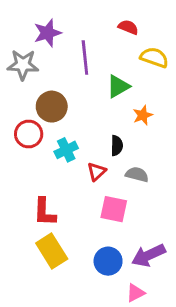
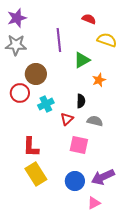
purple star: (47, 33) -> (17, 18), moved

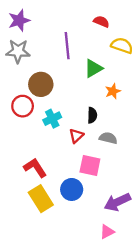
red L-shape: (31, 147) -> (35, 168), turned 145
blue circle: (75, 181) -> (72, 189), moved

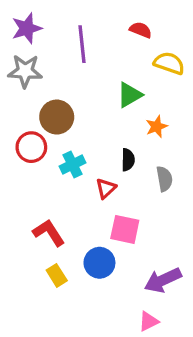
purple line: (67, 46) -> (82, 44), moved
gray semicircle: (108, 138) -> (164, 179), moved, turned 66
yellow rectangle: (41, 199) -> (57, 275), size x0.6

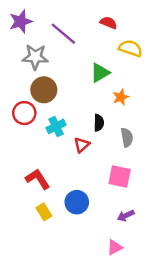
purple line: (82, 44) -> (63, 34), turned -44
gray star: (25, 71) -> (35, 57), moved
pink square: (125, 229) -> (120, 177), moved
purple arrow: (163, 280) -> (126, 216), size x0.6

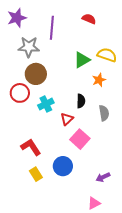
purple line: (63, 34) -> (52, 28), turned 55
yellow semicircle: (131, 48) -> (107, 55), moved
pink square: (120, 177) -> (80, 139), moved, turned 30

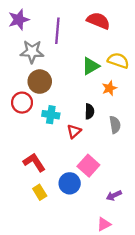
red semicircle: (89, 19) -> (98, 21), size x1.5
cyan cross: (46, 104) -> (51, 115), turned 35
pink square: (80, 139) -> (88, 166), moved

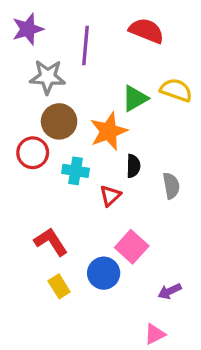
orange star: (109, 88) -> (109, 131), moved, size x1.6

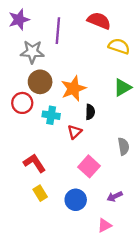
yellow semicircle: (176, 90) -> (119, 46), moved
green triangle: (135, 98) -> (122, 87), moved
gray semicircle: (171, 186) -> (123, 146), moved
blue circle: (104, 273) -> (76, 200), moved

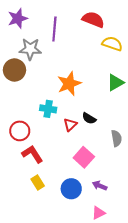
brown circle: (40, 82) -> (14, 70), moved
red circle: (22, 103) -> (20, 131), moved
black semicircle: (90, 112) -> (89, 118), moved, turned 120
purple arrow: (115, 196) -> (100, 186), moved, turned 48

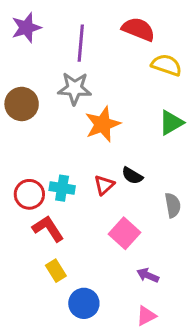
gray star: (30, 49) -> (75, 88), moved
cyan cross: (48, 109) -> (62, 188), moved
blue circle: (71, 189) -> (84, 303), moved

